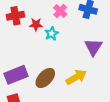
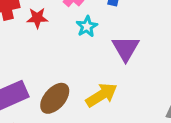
cyan star: (52, 34) -> (87, 27), moved

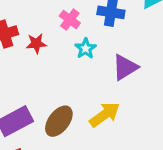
purple triangle: (126, 48) -> (125, 67), turned 32

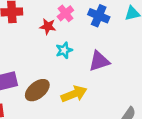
red star: (36, 44) -> (48, 26), moved
cyan star: (85, 49) -> (64, 50), moved

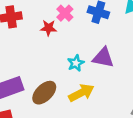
cyan star: (64, 50) -> (76, 63), moved
purple triangle: (99, 61) -> (103, 58), turned 35

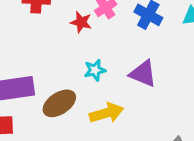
cyan star: (76, 63) -> (95, 70), moved

